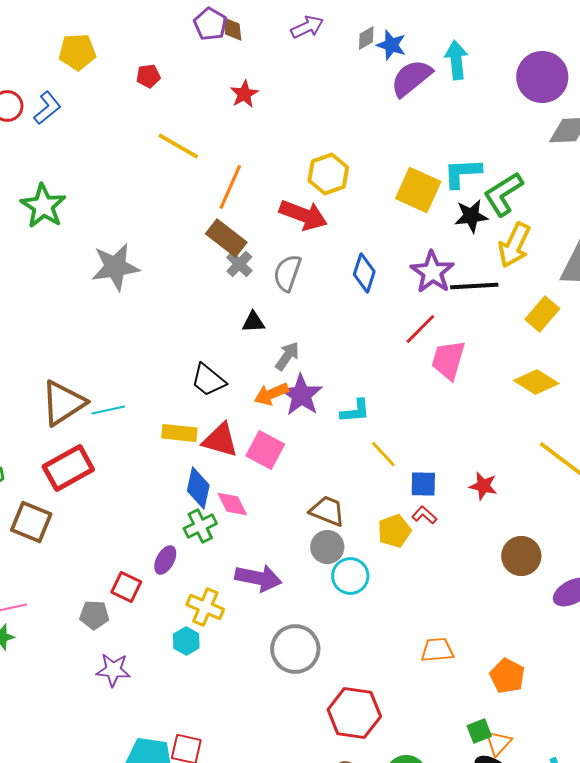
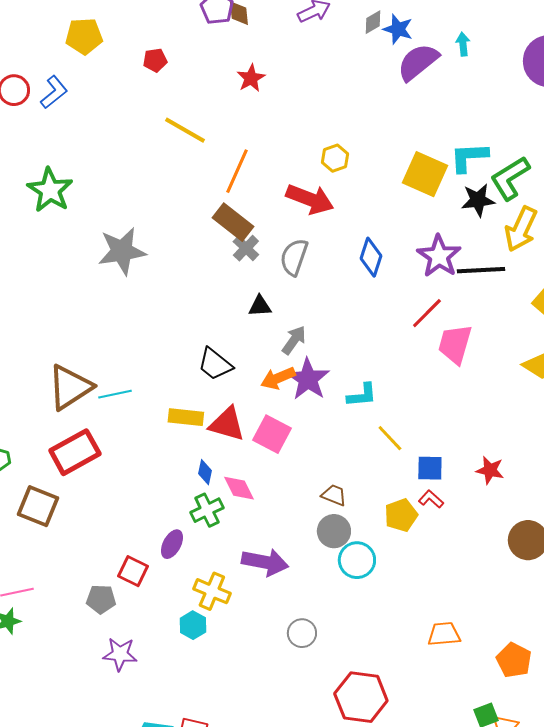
cyan arrow: (456, 60) -> (463, 44), size x0.6
yellow hexagon: (328, 174) -> (335, 158), size x0.7
blue diamond: (198, 488) -> (205, 472), size x0.6
brown trapezoid: (327, 511) -> (334, 495), size x0.7
gray circle: (295, 649) -> (302, 633), size x0.6

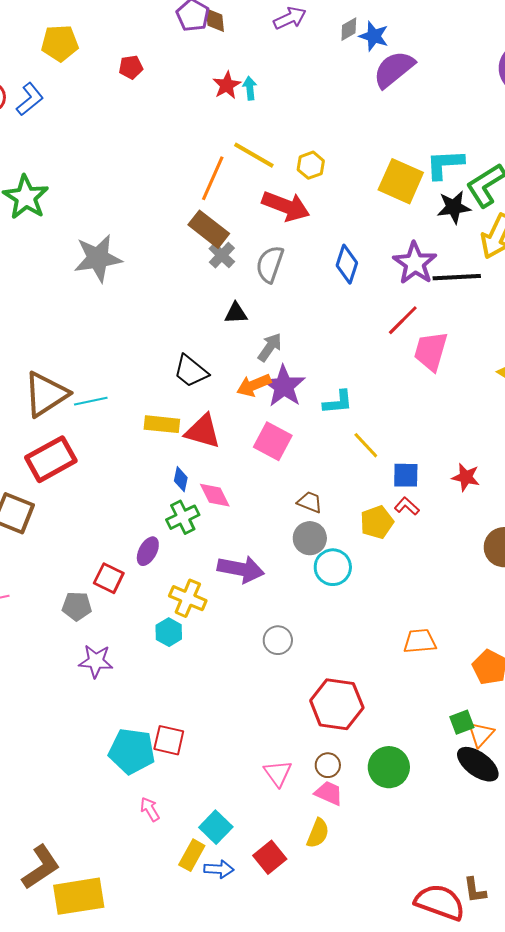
cyan arrow: (463, 44) -> (250, 88), moved
yellow line: (185, 130) -> (254, 155), moved
pink square: (272, 434) -> (273, 441), moved

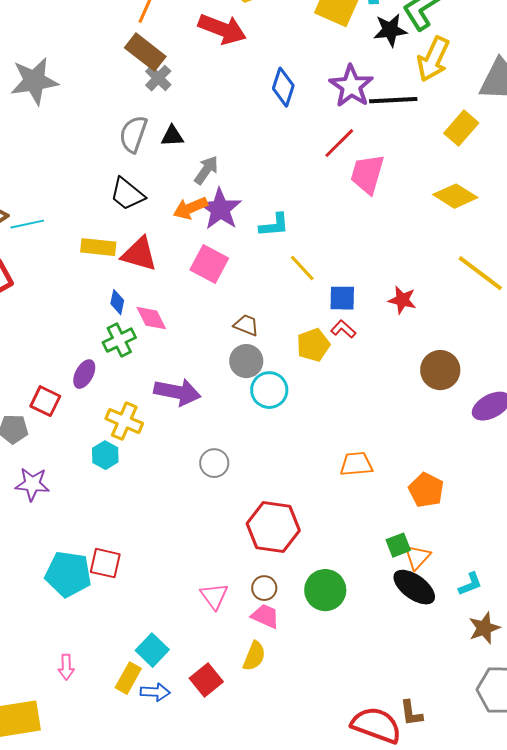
gray semicircle: (270, 264) -> (133, 134), moved
pink arrow: (150, 809) -> (66, 667), moved, turned -150

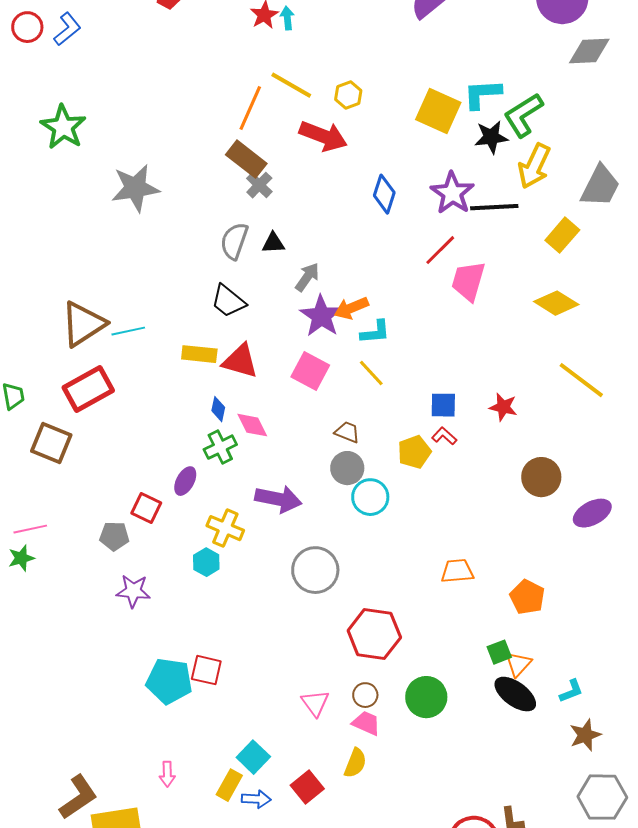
orange arrow: (190, 208) -> (351, 308), moved
yellow line: (302, 268) -> (371, 373), moved
gray circle: (214, 463) -> (315, 570), size x1.6

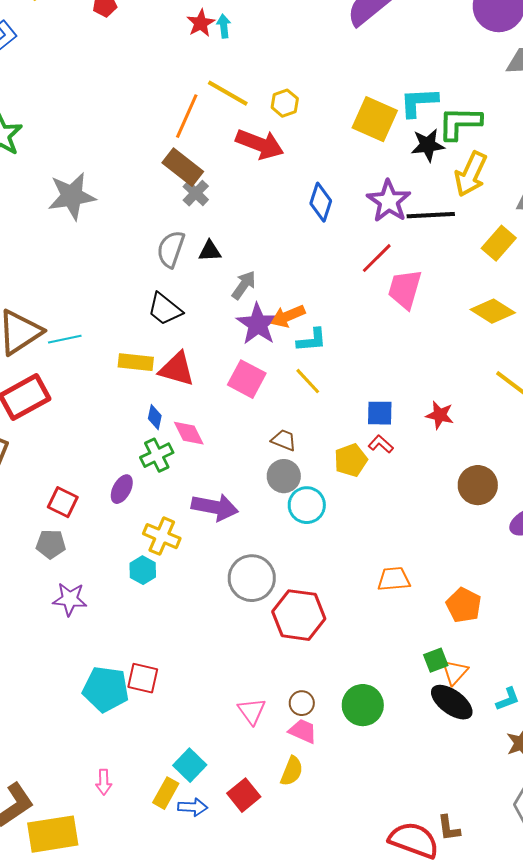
green L-shape: (523, 115) -> (460, 123), turned 33
red square: (146, 508) -> (63, 502), moved
red hexagon: (374, 634) -> (299, 615), moved

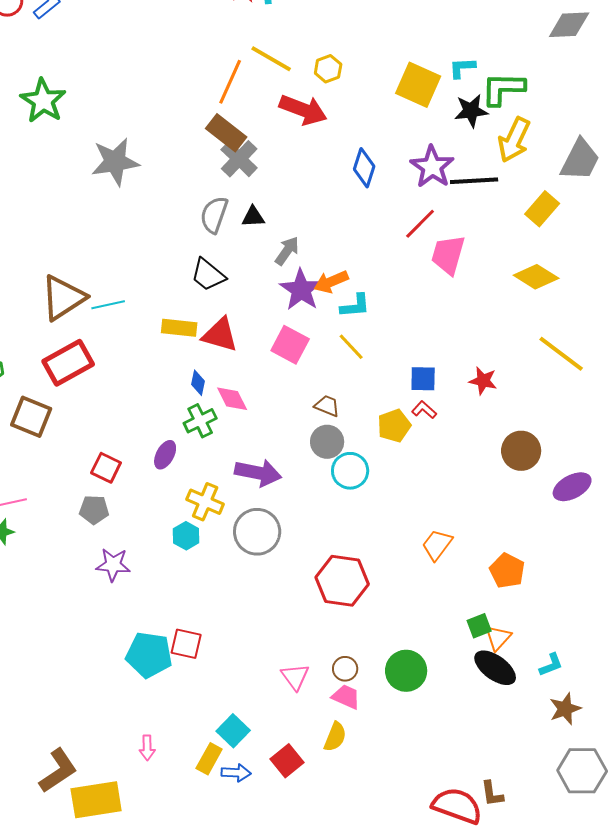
cyan L-shape: (419, 102) -> (462, 68), size x0.7
gray cross: (196, 193) -> (239, 159), size x1.4
gray circle: (252, 578) -> (257, 532), moved
orange trapezoid: (394, 579) -> (437, 545), turned -48

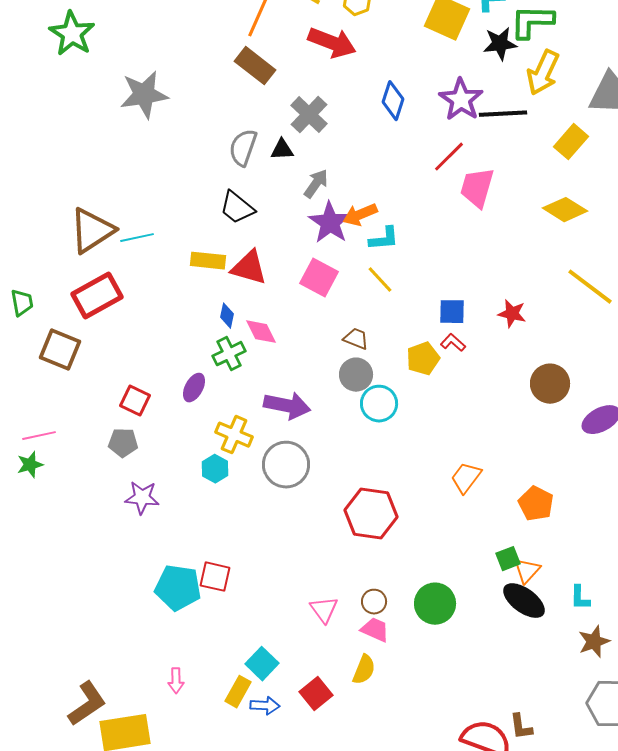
gray cross: (239, 159) -> (309, 115), moved
cyan L-shape: (551, 665) -> (580, 598), turned 112

